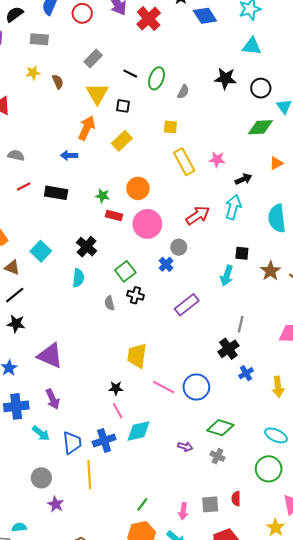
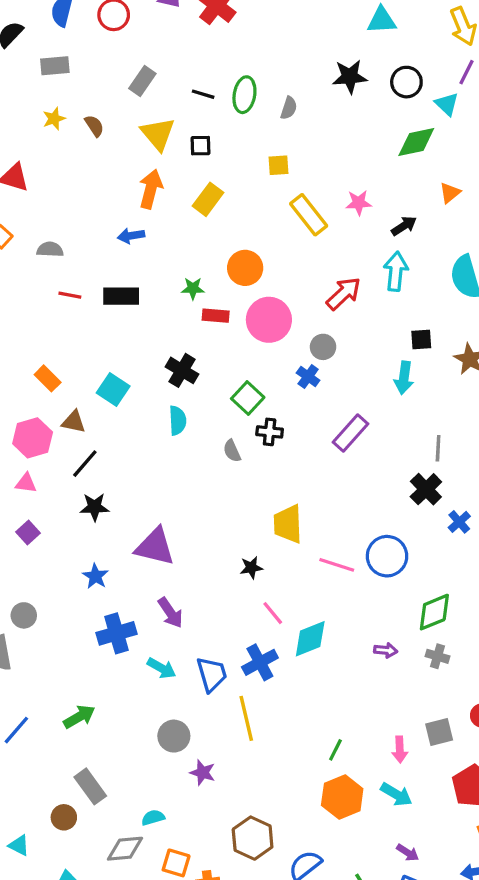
red line: (24, 187) -> (70, 295), turned 48
black star: (116, 388) -> (251, 568), moved
green diamond: (220, 428) -> (434, 612), turned -30

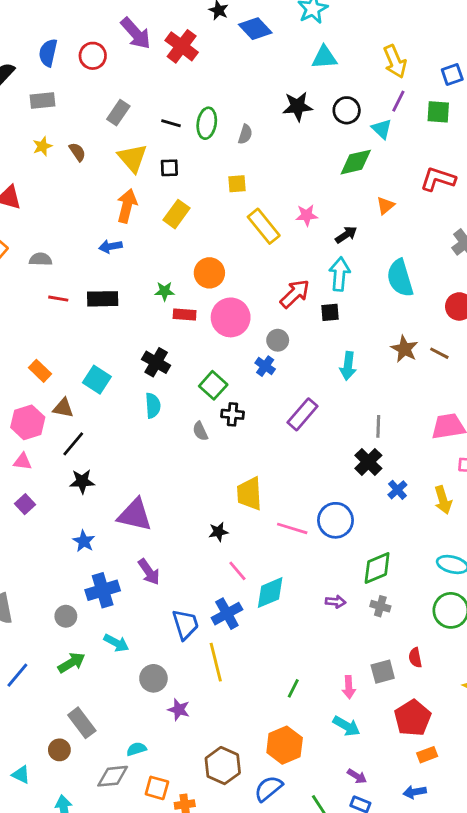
black square: (421, 340) -> (330, 312), moved
gray circle: (24, 615) -> (66, 616), moved
cyan arrow: (162, 668) -> (116, 643), moved
orange hexagon: (342, 797) -> (285, 745), moved

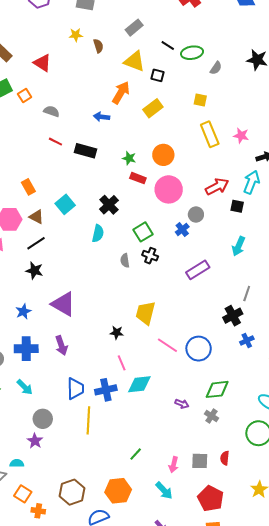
green ellipse: (207, 123) -> (192, 53), turned 55
yellow triangle: (132, 158) -> (134, 61), turned -45
purple star: (179, 710) -> (35, 441), moved
red pentagon: (413, 718) -> (211, 498), turned -30

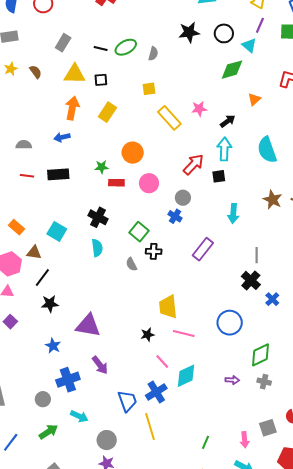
gray semicircle: (51, 111) -> (24, 145), moved
pink circle: (169, 189) -> (149, 183), size x0.7
pink line: (167, 345) -> (184, 333), moved

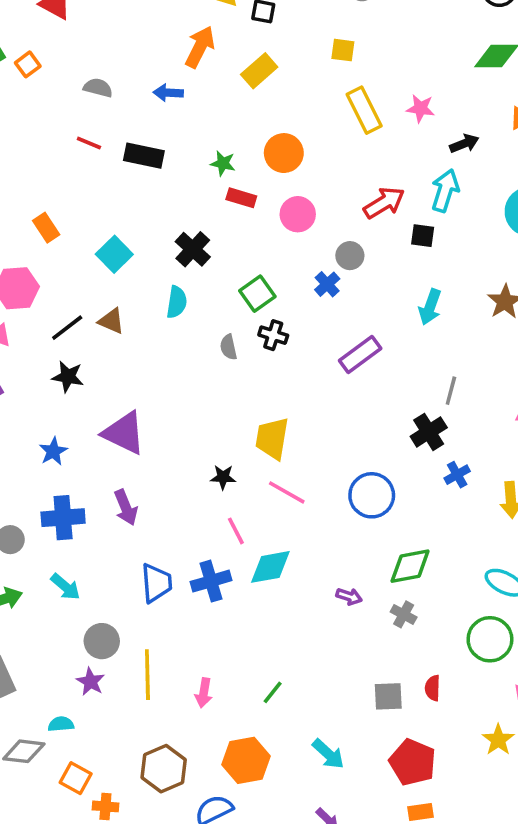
brown triangle: (34, 253) -> (111, 321), moved
yellow line: (150, 427) -> (147, 675), moved
pink arrow: (245, 440) -> (204, 693), moved

